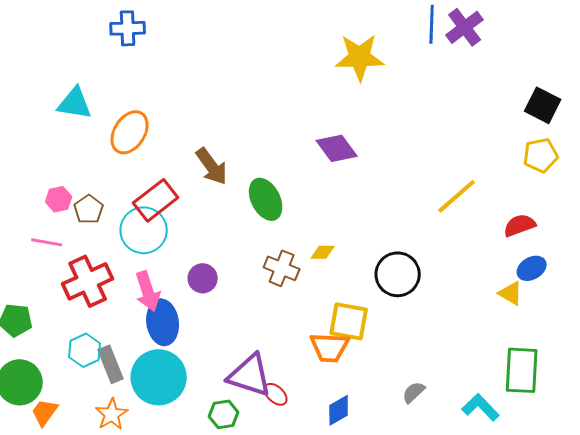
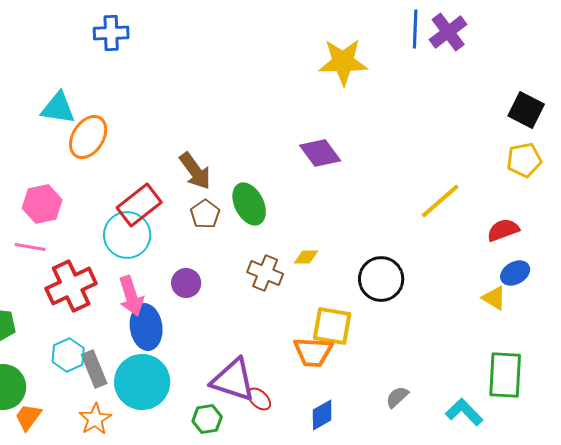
orange ellipse: (130, 132) -> (88, 137), moved
pink hexagon: (59, 199) -> (42, 204), size x1.5
brown pentagon: (89, 209) -> (205, 214), moved

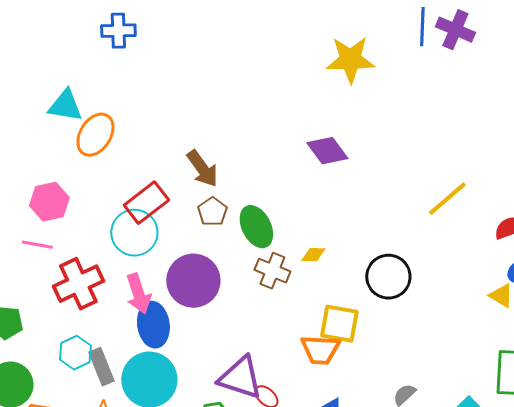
purple cross: (448, 32) -> (455, 30), turned -30
green ellipse: (249, 204) -> (256, 227), moved
purple circle: (186, 283) -> (193, 281), size x1.8

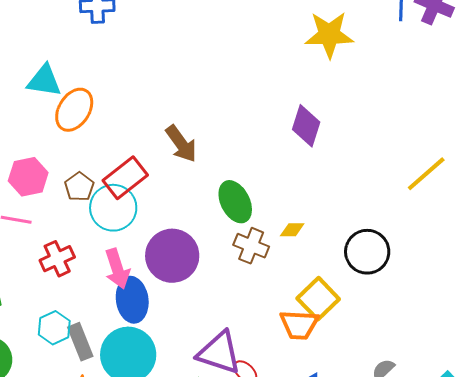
purple diamond: (327, 151) -> (306, 126), turned 54
brown pentagon: (212, 212) -> (79, 187), moved
red cross: (78, 284) -> (57, 259), size x0.7
yellow square: (339, 324) -> (318, 299), turned 36

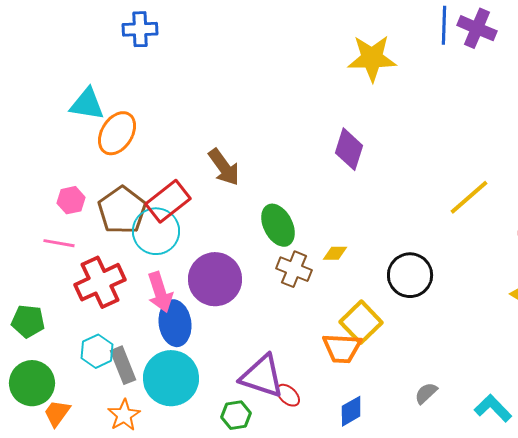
pink hexagon: (28, 177) -> (71, 200), size x0.7
brown pentagon: (79, 187) -> (122, 210), size x1.6
red cross: (57, 259) -> (100, 282), size x1.4

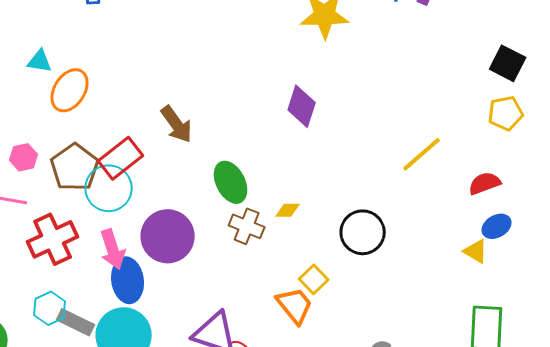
cyan triangle: (87, 104) -> (40, 61), size x0.7
yellow square: (361, 322) -> (314, 279), size x0.7
orange trapezoid: (342, 348) -> (295, 305), turned -132
gray rectangle: (123, 365) -> (76, 322), turned -42

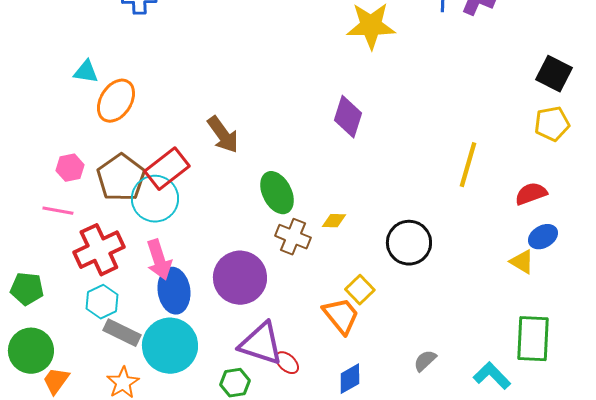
yellow line: (422, 154) -> (468, 165), turned -33
purple circle: (168, 236) -> (240, 278), moved
cyan hexagon: (50, 308) -> (102, 302), moved

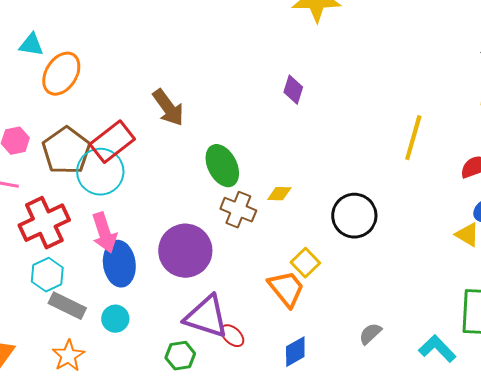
purple diamond: (348, 117) -> (293, 90), size x0.7
cyan circle: (170, 346) -> (115, 319), size x0.5

